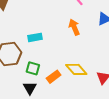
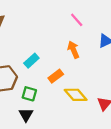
cyan rectangle: (35, 37) -> (31, 61), turned -32
orange rectangle: (54, 77) -> (56, 76), moved

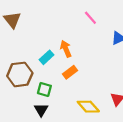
orange arrow: (73, 50) -> (66, 49), moved
yellow diamond: (76, 95) -> (88, 107), moved

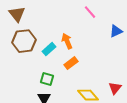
brown hexagon: (20, 74) -> (24, 41), moved

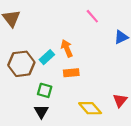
brown hexagon: (24, 41) -> (21, 64), moved
orange rectangle: (71, 63) -> (71, 73), turned 32

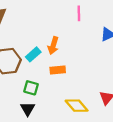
pink line: (92, 16) -> (79, 13), turned 40
orange arrow: (67, 48) -> (53, 46), turned -140

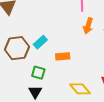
orange arrow: (53, 46) -> (88, 26), moved

